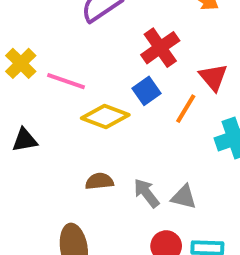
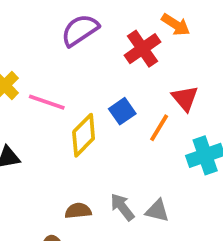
red cross: (160, 48) -> (143, 49), moved
yellow diamond: (105, 116) -> (84, 135), turned -66
brown semicircle: (99, 181) -> (78, 211), moved

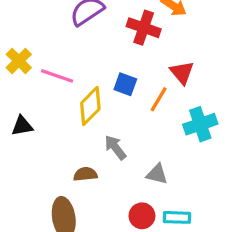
red cross: (143, 49) -> (144, 28), turned -36
blue square: (122, 111) -> (125, 84), turned -35
gray arrow: (122, 207) -> (115, 148), moved

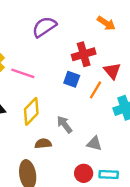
red cross: (144, 28) -> (84, 54), moved, turned -35
yellow diamond: (90, 106) -> (31, 111), moved

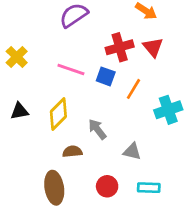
red triangle: (112, 71) -> (153, 47), moved
pink line: (23, 73) -> (71, 69), moved
red circle: (84, 173) -> (107, 186), moved

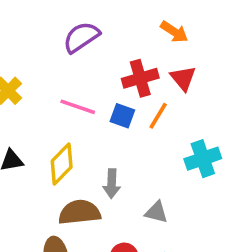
orange line: (134, 89) -> (158, 116), moved
gray arrow: (97, 129) -> (112, 184), turned -140
brown semicircle: (72, 152) -> (79, 212), size x1.6

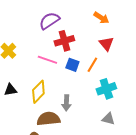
red cross: (140, 78) -> (64, 41), moved
cyan cross: (203, 159) -> (106, 89), moved
gray triangle: (156, 212) -> (108, 119), moved

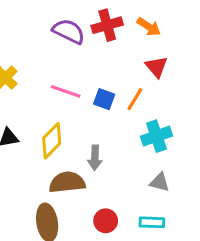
purple semicircle: (49, 21) -> (69, 31), turned 60
red cross: (64, 41) -> (107, 25), moved

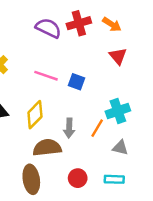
orange line: (135, 99) -> (97, 128), moved

